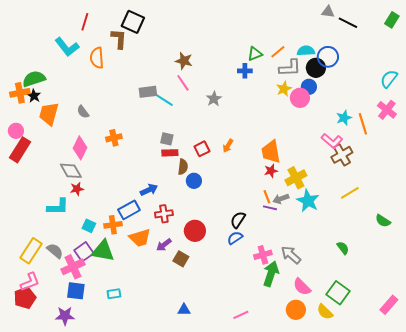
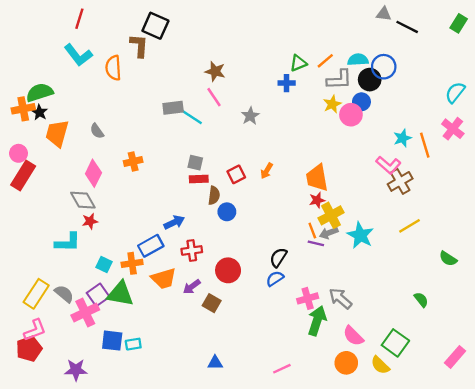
red line: (85, 22) -> (79, 19), moved
yellow cross: (296, 178) -> (331, 215), moved
green semicircle: (343, 248) -> (421, 300), moved
blue square: (76, 291) -> (112, 341), moved

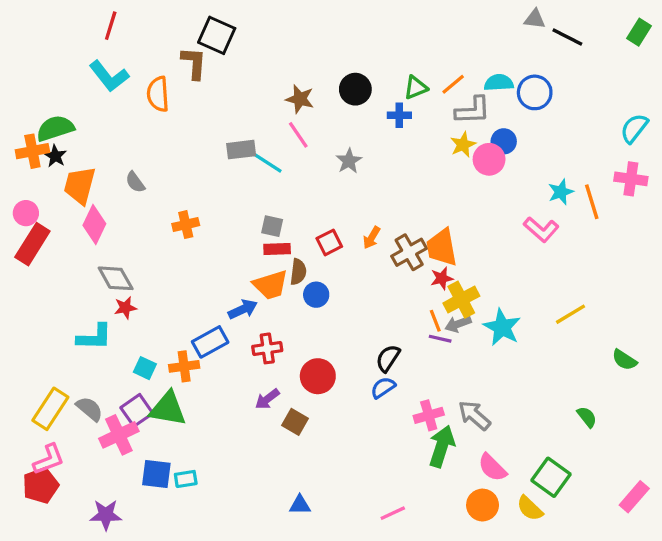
black circle: (370, 80) -> (355, 89), moved
pink cross: (453, 129) -> (631, 179), turned -30
pink diamond: (93, 173) -> (94, 225), moved
brown cross: (400, 181) -> (409, 252), moved
orange trapezoid: (164, 279) -> (271, 285), moved

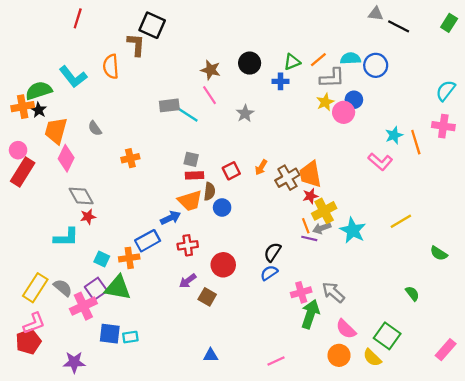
cyan L-shape: (109, 76) -> (73, 77), moved

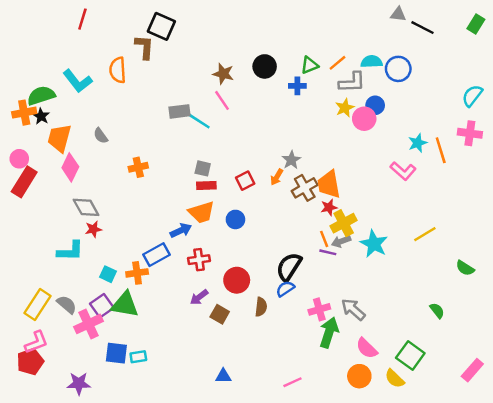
gray star: (245, 113) -> (291, 160), moved
brown semicircle: (209, 191) -> (261, 307), moved
black semicircle: (273, 252) -> (289, 267), size x1.4

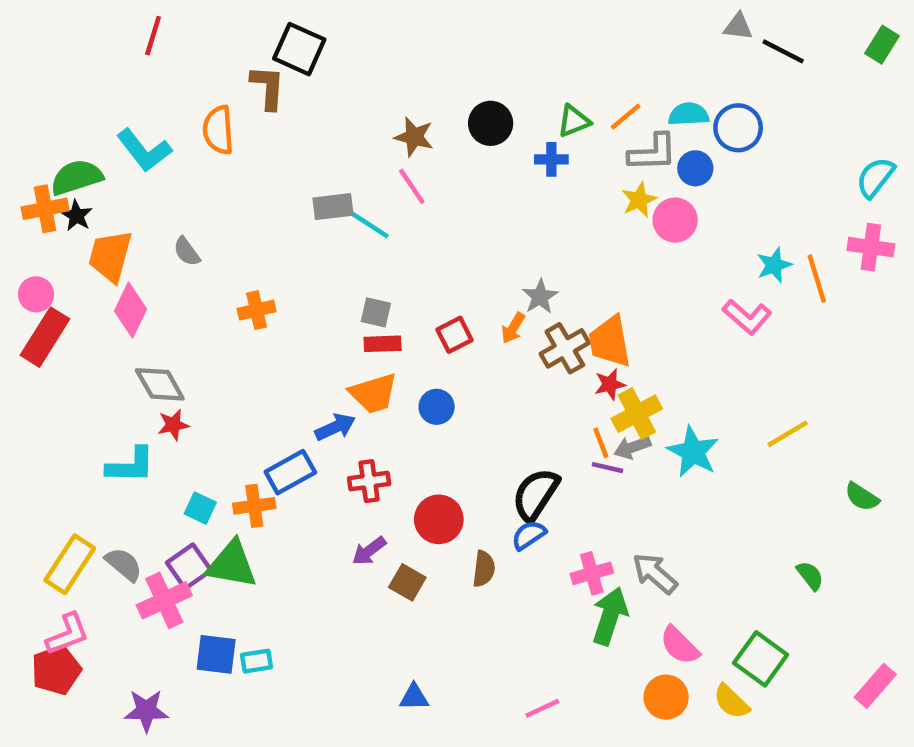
blue circle: (375, 105) -> (695, 168), moved

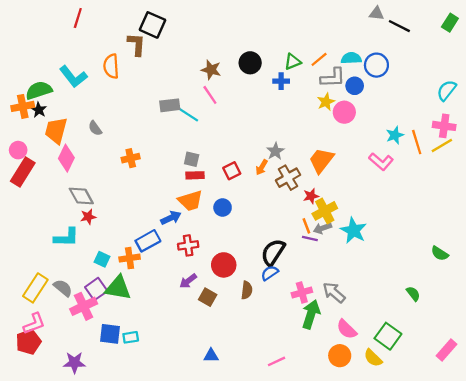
orange trapezoid: (610, 342) -> (321, 160), moved, turned 48
yellow line: (788, 434) -> (442, 145), moved

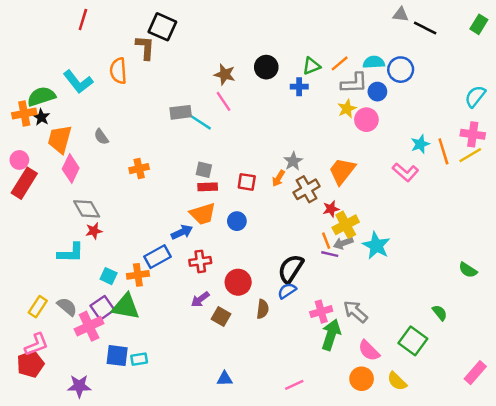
red square: (232, 171) -> (247, 182), turned 36
yellow rectangle: (35, 288) -> (38, 307), size x0.7
green square: (388, 336) -> (413, 341), moved

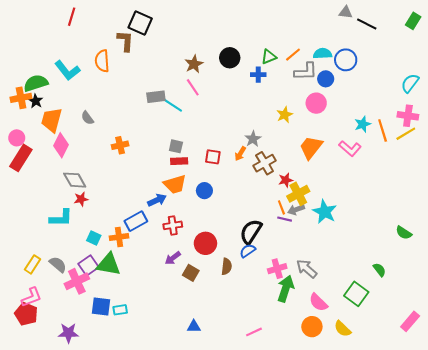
brown star: (225, 74) -> (194, 64), turned 30
yellow star: (347, 109) -> (285, 115), moved
orange trapezoid: (342, 171) -> (311, 147), moved
red pentagon: (30, 364) -> (26, 314), turned -30

